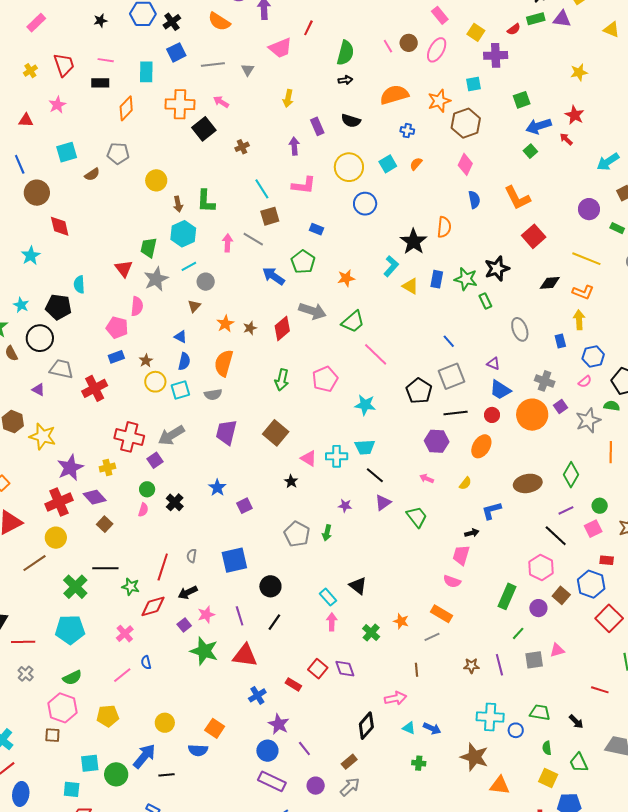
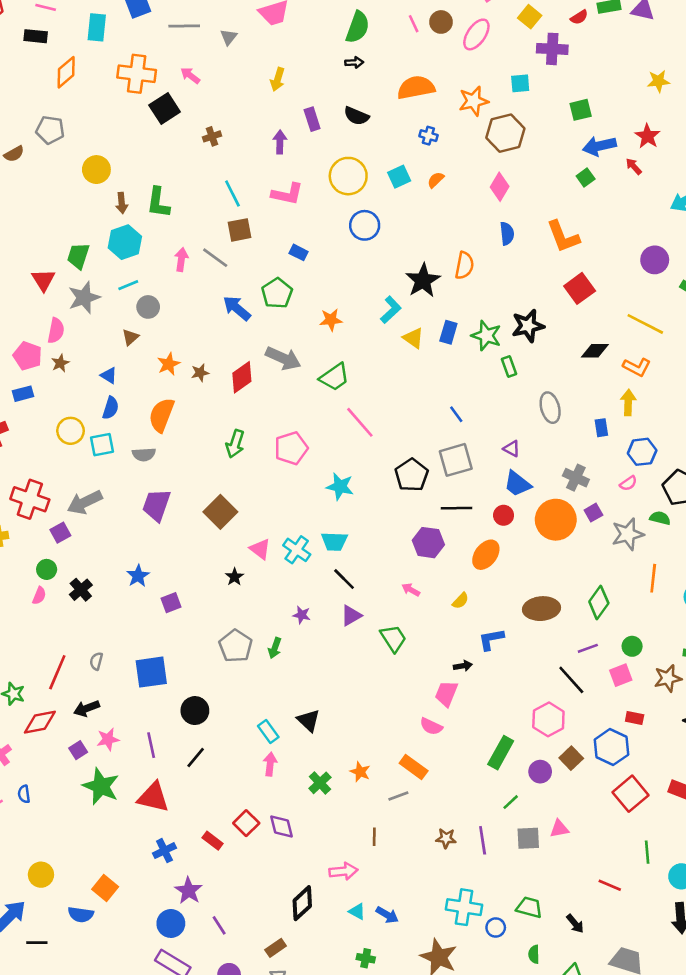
brown star: (146, 361) -> (60, 363), moved
cyan cross: (337, 456) -> (297, 550), turned 30

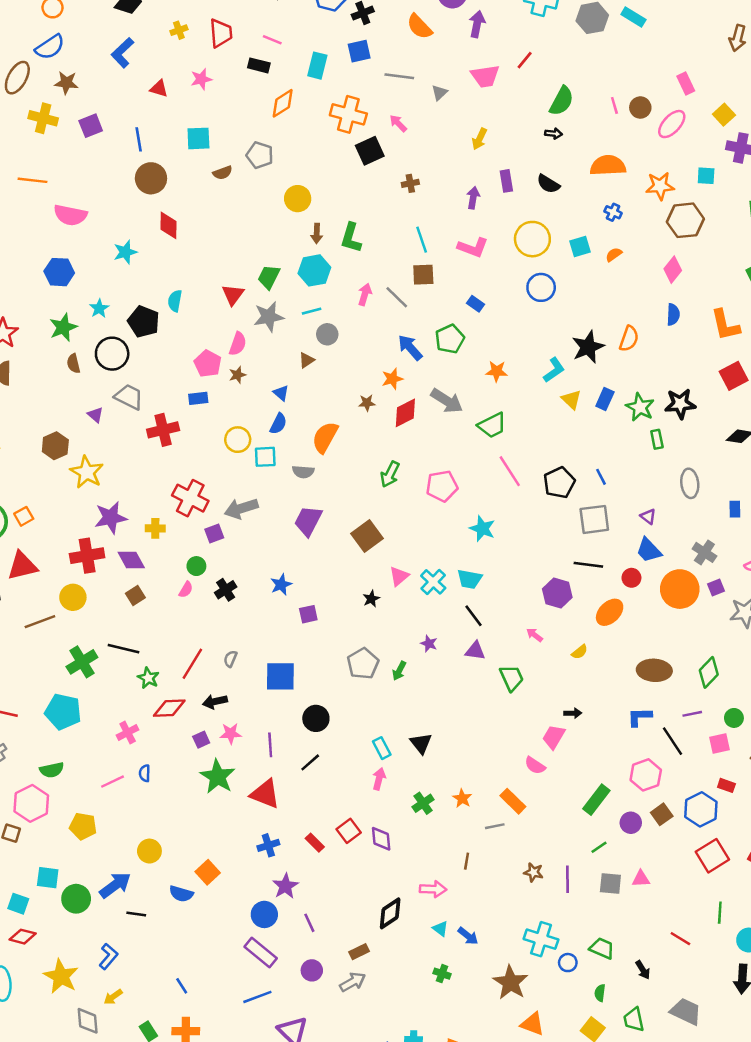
orange star: (169, 364) -> (392, 379), moved
black pentagon: (412, 475) -> (559, 483), moved
pink triangle: (260, 549) -> (399, 576), turned 35
purple triangle: (351, 615) -> (475, 651), turned 30
blue L-shape: (491, 639) -> (640, 717), moved

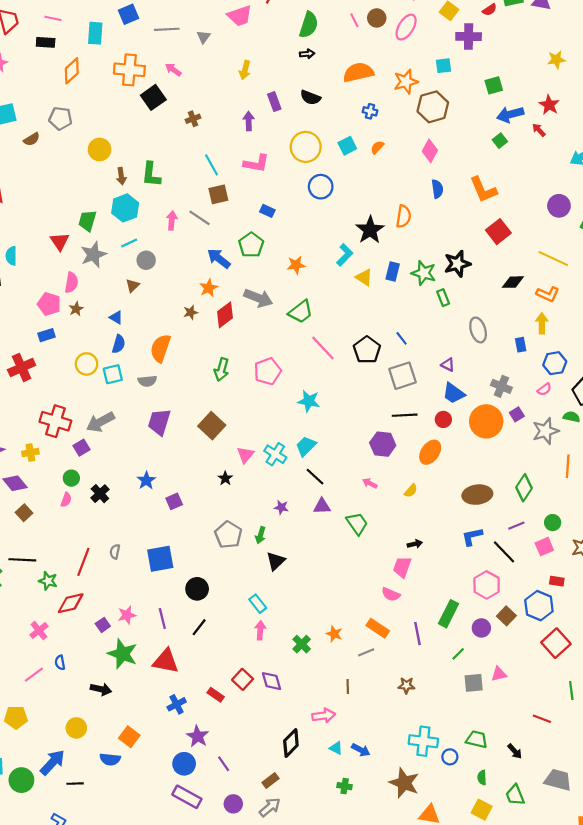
cyan trapezoid: (470, 579) -> (306, 446), turned 135
black arrow: (215, 702) -> (101, 689), moved, turned -144
black triangle: (421, 743) -> (276, 561), moved, turned 36
purple line: (567, 879) -> (418, 634), moved

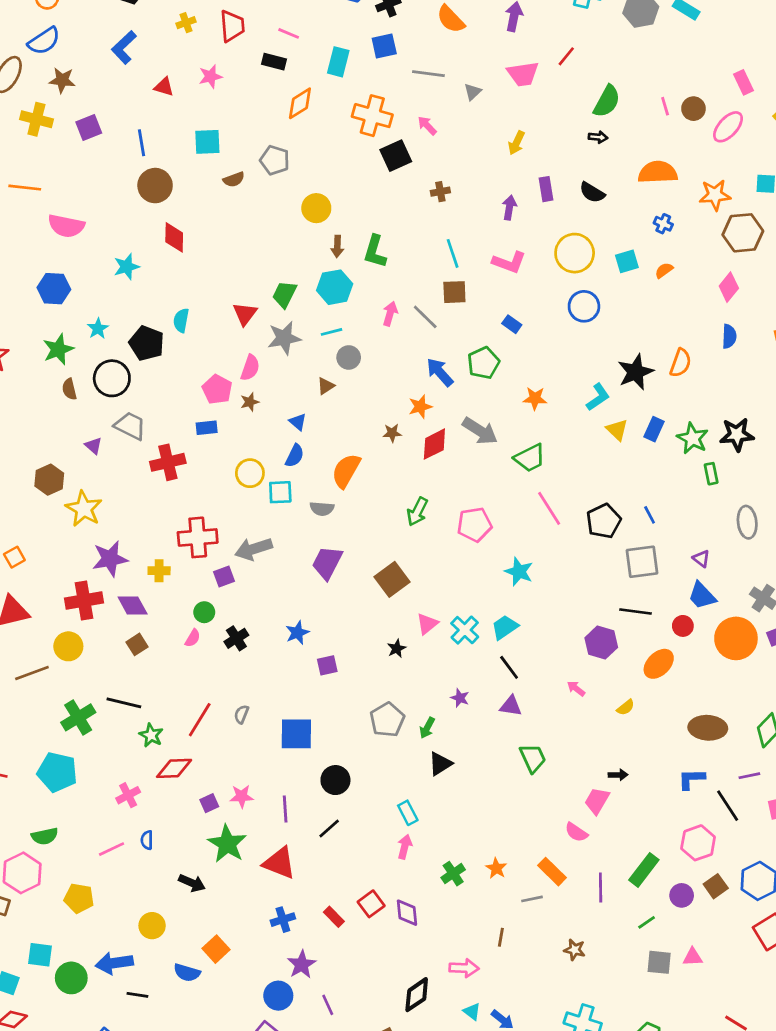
red cross: (55, 421) -> (198, 537), turned -32
green trapezoid: (357, 524) -> (533, 758), moved
blue arrow: (53, 762) -> (114, 963), turned -152

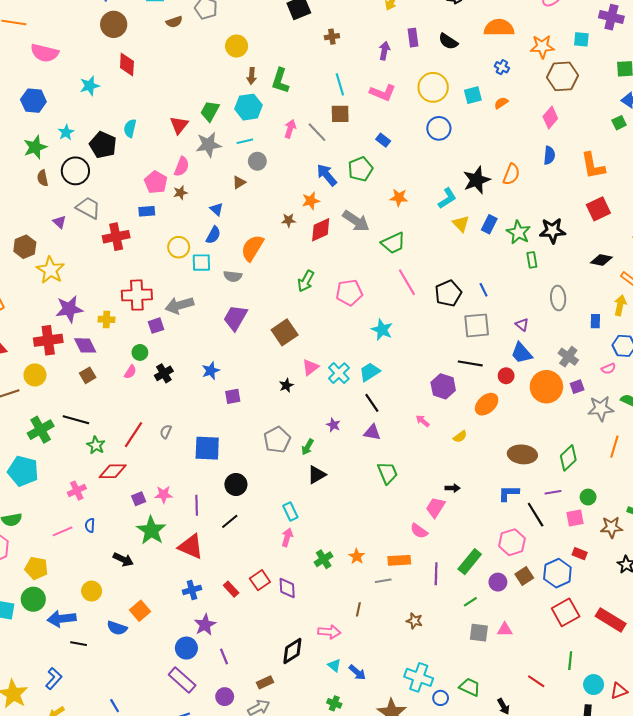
orange rectangle: (552, 872) -> (399, 560), turned -50
green circle: (71, 978) -> (33, 599), moved

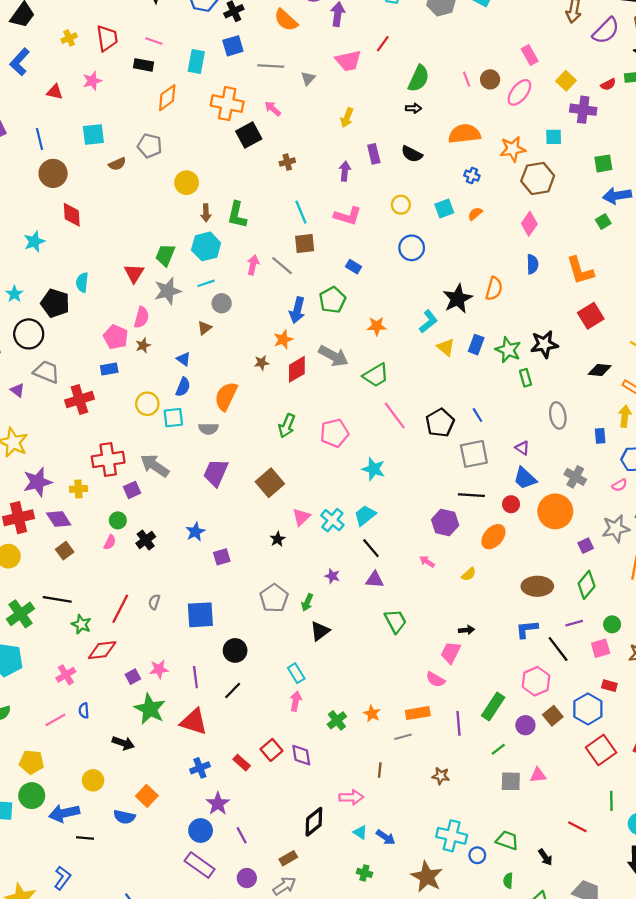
yellow circle: (433, 87) -> (401, 205), size x0.6
blue arrow: (327, 175) -> (297, 310), turned -120
gray arrow: (179, 305) -> (155, 466), turned 56
purple square: (577, 387) -> (586, 546), moved

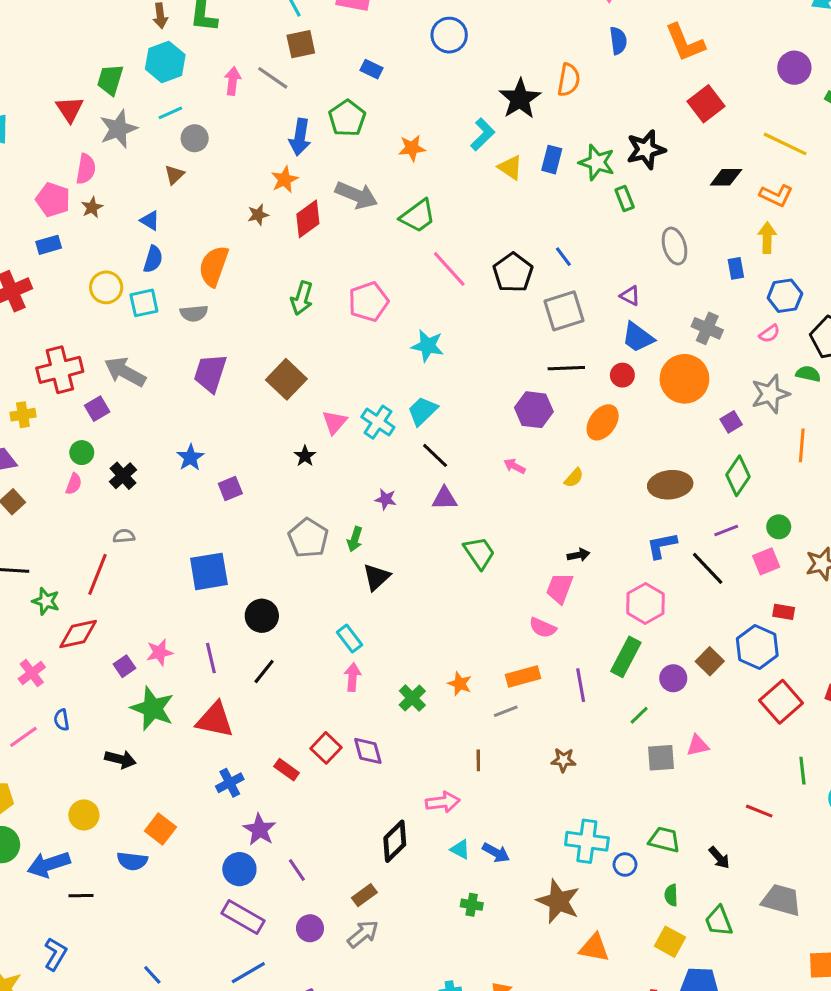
gray semicircle: (154, 602) -> (124, 536), moved, turned 72
pink hexagon: (536, 681) -> (645, 603), moved

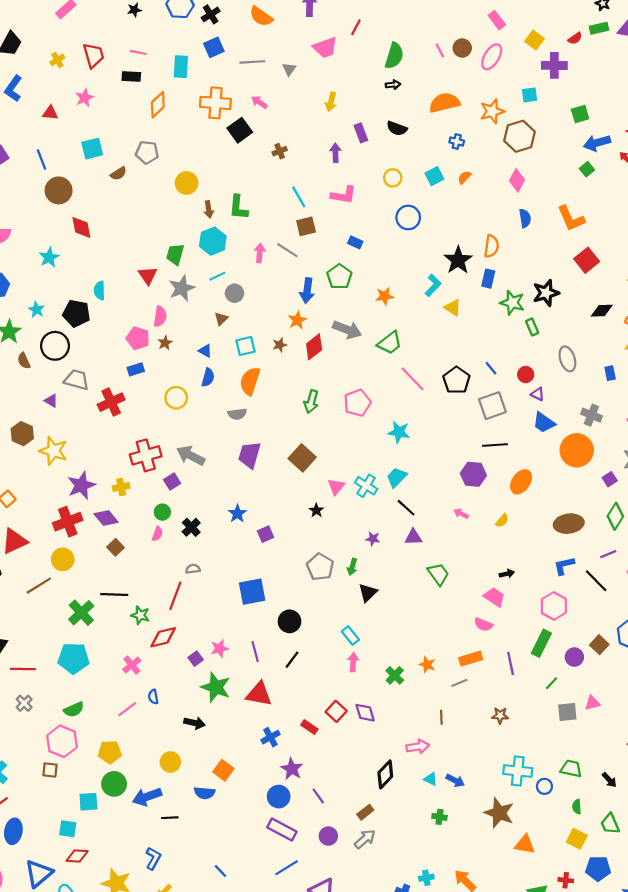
blue rectangle: (552, 160) -> (488, 279), moved
cyan square: (144, 303) -> (245, 346), moved
red circle: (622, 375) -> (526, 375), moved
pink trapezoid: (560, 588) -> (494, 597), turned 105

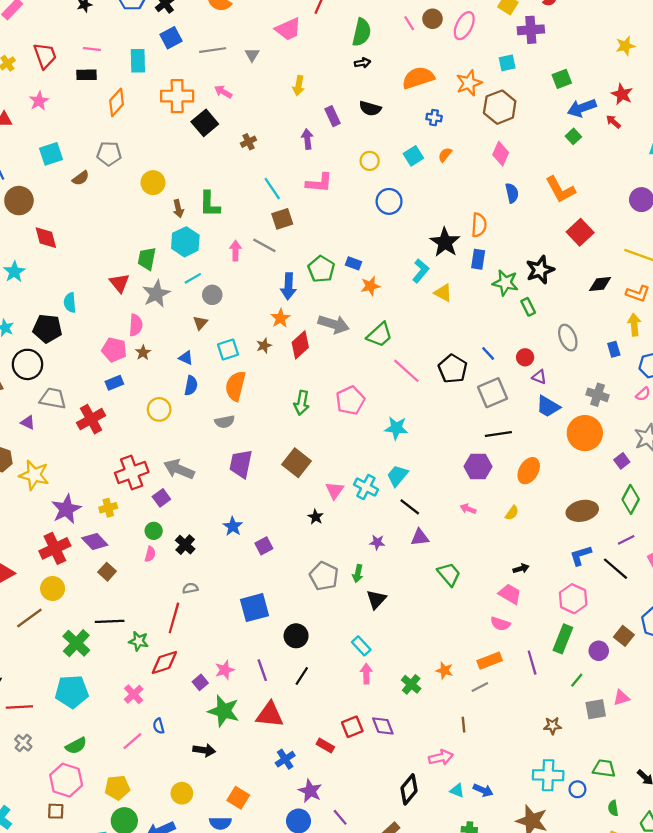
blue rectangle: (355, 242) -> (353, 263), moved
red square: (336, 711) -> (352, 727), turned 30
brown star: (500, 715) -> (552, 726), moved

